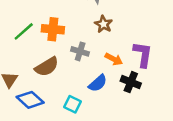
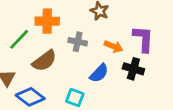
green line: (24, 31) -> (19, 39), moved

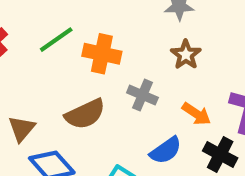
green line: (19, 39) -> (56, 40), moved

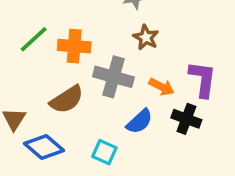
gray cross: (142, 95) -> (113, 77), size x1.5

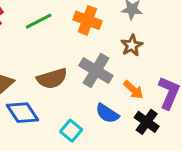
orange cross: (74, 46) -> (87, 20), moved
blue semicircle: (140, 122) -> (107, 113), turned 60

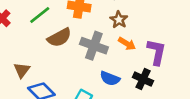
brown semicircle: (52, 79) -> (59, 37), moved
orange arrow: (133, 90) -> (127, 44), moved

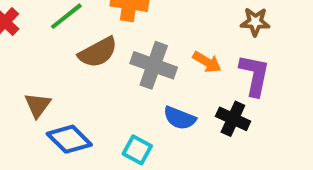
brown star: (119, 20) -> (255, 22), moved, turned -30

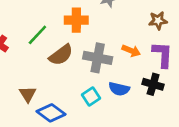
cyan square: (137, 150) -> (91, 96), moved, turned 36

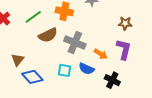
orange arrow: (131, 51) -> (101, 54), moved
black cross: (153, 84) -> (112, 80), moved
cyan square: (91, 96) -> (64, 70), turned 32

